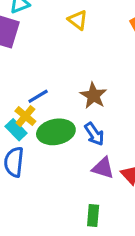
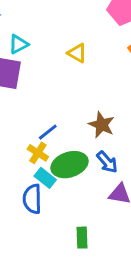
cyan rectangle: (16, 130) -> (45, 178), moved
green rectangle: (93, 215) -> (82, 238), moved

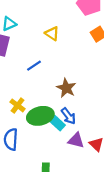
blue line: (48, 132) -> (34, 66), moved
cyan rectangle: (45, 178) -> (57, 123), moved

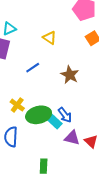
brown star: (66, 88) -> (70, 75), moved

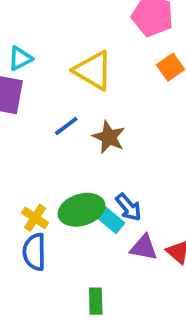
yellow triangle: (50, 38) -> (93, 71), size x1.6
brown star: (70, 75) -> (109, 137), moved
yellow cross: (17, 105) -> (35, 218), moved

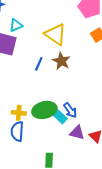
blue line: (66, 126) -> (39, 64), turned -32
brown star: (109, 137) -> (61, 61), moved
yellow cross: (35, 218) -> (19, 113), turned -32

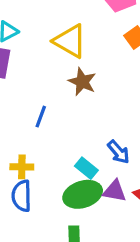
blue line: (39, 64) -> (41, 117), moved
green ellipse: (44, 110) -> (83, 194), moved
blue arrow: (70, 110) -> (118, 152), moved

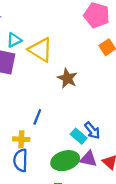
yellow triangle: (70, 41) -> (41, 50), moved
blue line: (41, 117) -> (37, 117), moved
cyan rectangle: (86, 168) -> (79, 136), moved

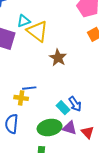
cyan triangle: (14, 40) -> (24, 21), moved
blue line: (37, 117) -> (29, 88), turned 56
yellow cross: (21, 139) -> (21, 98), moved

